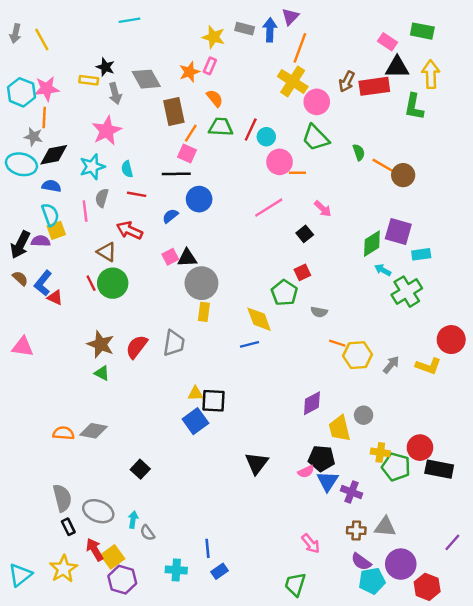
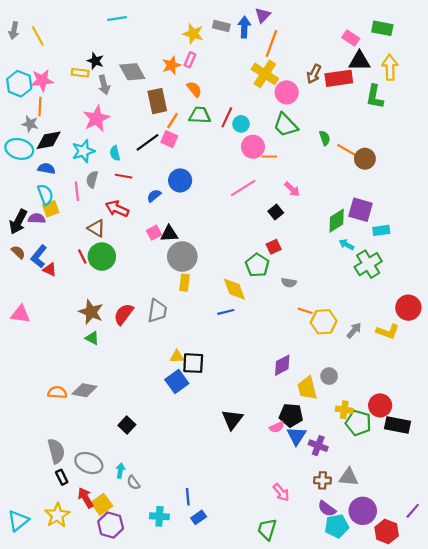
black line: (176, 174) -> (148, 142), moved, turned -35
purple line: (452, 542) -> (413, 511), moved

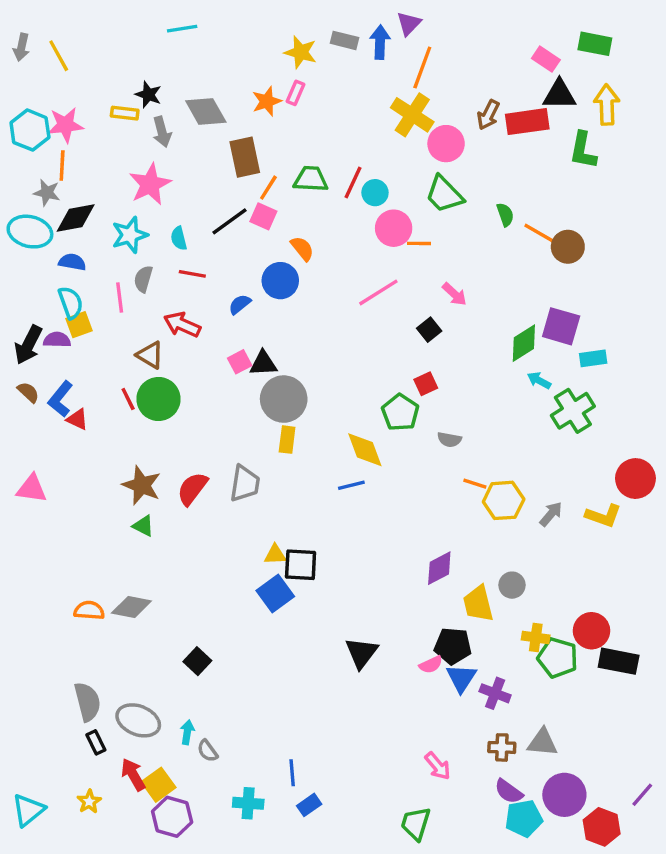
orange semicircle: (194, 89) -> (302, 248), moved
yellow star: (57, 515) -> (89, 802), size x0.6

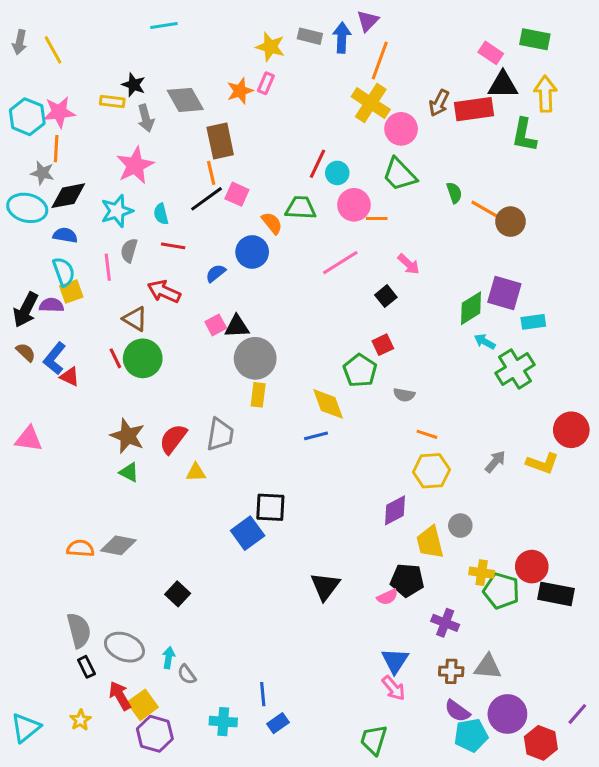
green trapezoid: (311, 179) -> (301, 208), moved
orange line: (268, 188) -> (211, 173), moved, turned -45
yellow hexagon: (504, 500) -> (431, 471), moved
yellow triangle: (275, 555) -> (196, 472), moved
blue triangle: (461, 678) -> (395, 661), moved

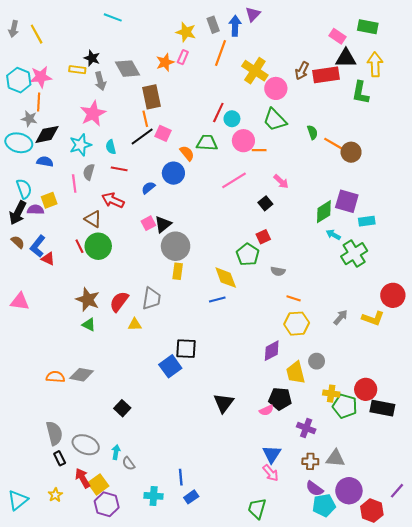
cyan line: (164, 26) -> (113, 17), turned 30
gray rectangle: (310, 36) -> (213, 25), turned 56
orange line: (380, 60) -> (220, 53), moved
cyan semicircle: (64, 272) -> (24, 189), moved
black triangle: (237, 326) -> (163, 224), turned -36

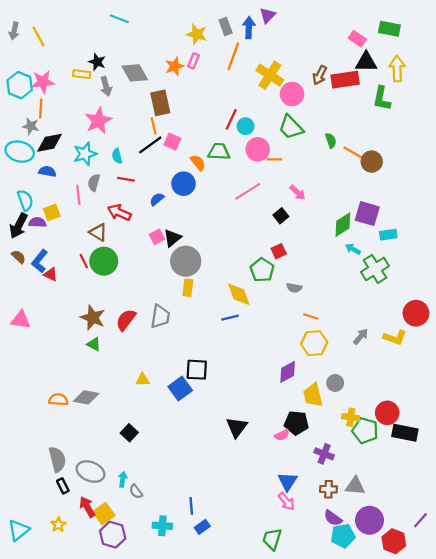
yellow triangle: (135, 325) -> (143, 380), moved

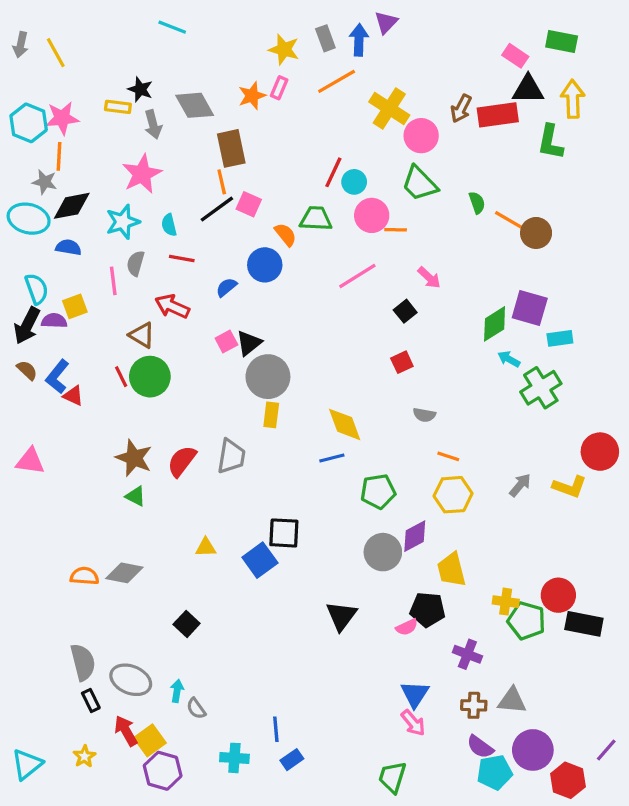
orange line: (233, 56) -> (337, 81), turned 40
green pentagon: (262, 270) -> (378, 491), moved, turned 30
gray circle: (335, 383) -> (383, 552), moved, size x1.5

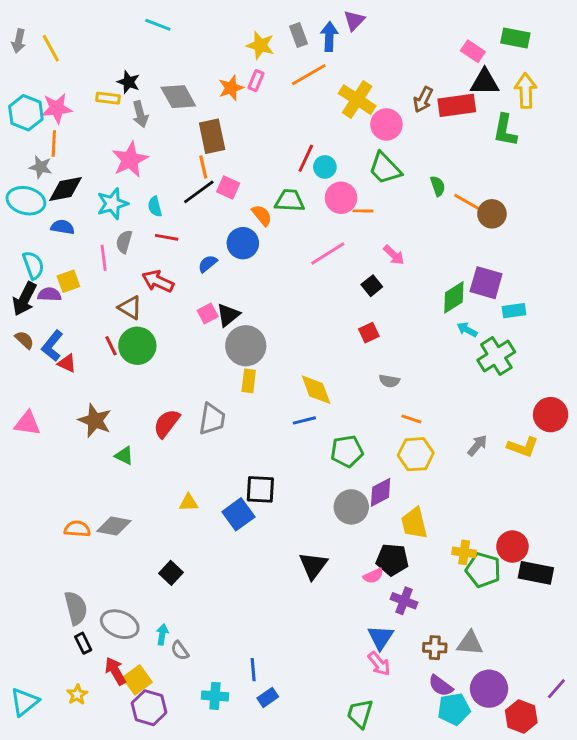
brown star: (134, 458) -> (95, 420), moved
purple cross: (467, 654) -> (404, 601), moved

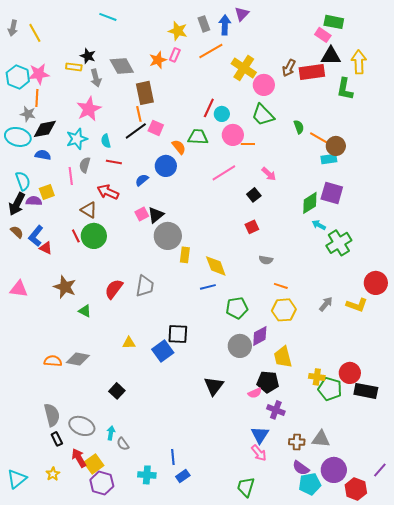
green rectangle: (515, 38) -> (334, 22), moved
cyan rectangle: (514, 311) -> (329, 159), moved
yellow rectangle: (249, 381) -> (185, 255), moved

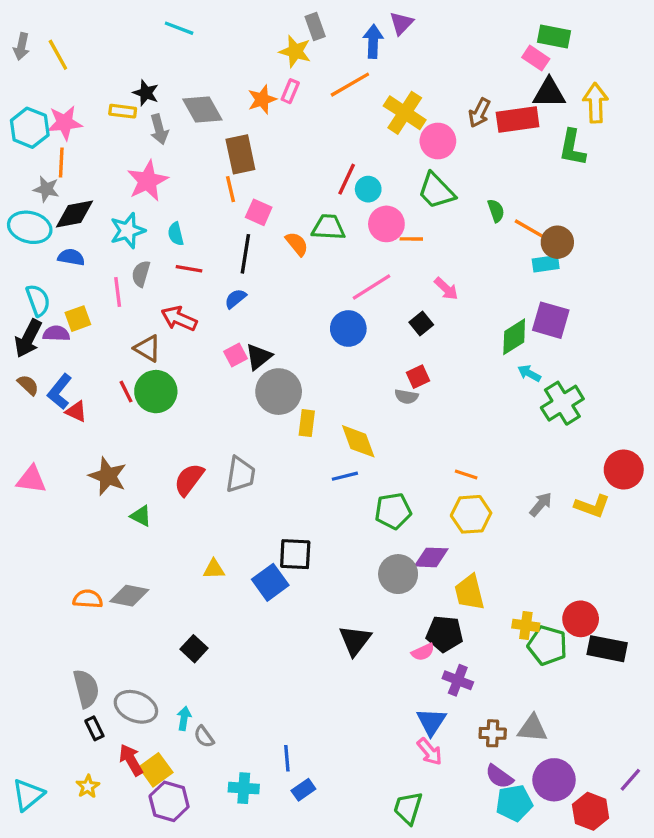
gray rectangle: (204, 24) -> (315, 27), moved
black line: (136, 131) -> (245, 254), moved, turned -45
blue circle: (166, 166) -> (348, 328), moved
gray semicircle: (266, 260) -> (406, 397), moved
purple diamond: (260, 336) -> (431, 557), turned 30

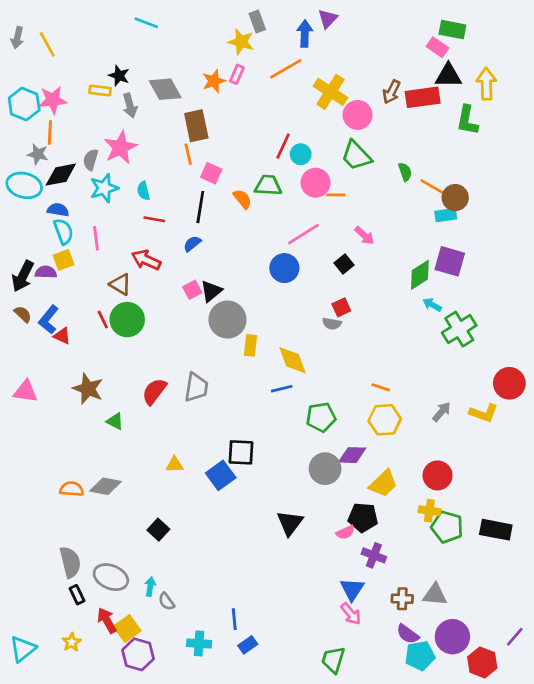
gray semicircle: (141, 274) -> (91, 160), moved
cyan semicircle: (38, 300) -> (63, 231), moved
yellow trapezoid: (469, 592) -> (383, 484), turned -120
red circle: (581, 619) -> (438, 475), moved

